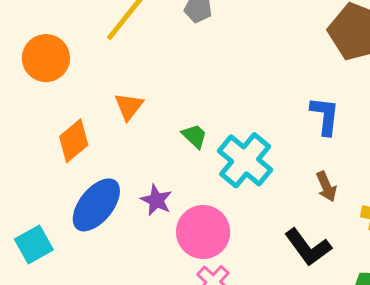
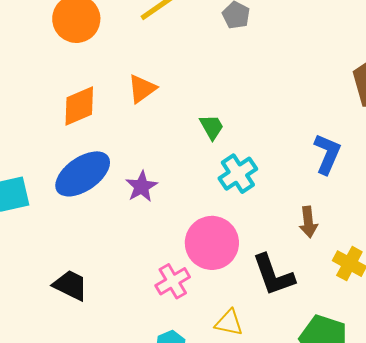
green trapezoid: (194, 136) -> (212, 127), moved
cyan cross: (245, 160) -> (238, 174), size x0.7
pink circle: (203, 232) -> (212, 243), moved

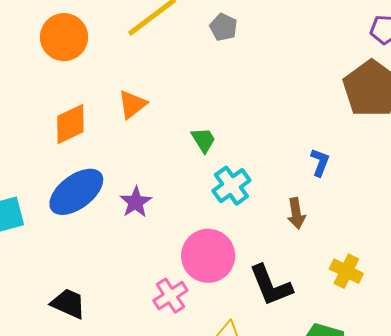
blue L-shape: (327, 154) -> (320, 162), size x0.7
brown arrow: (308, 222) -> (296, 213), moved

